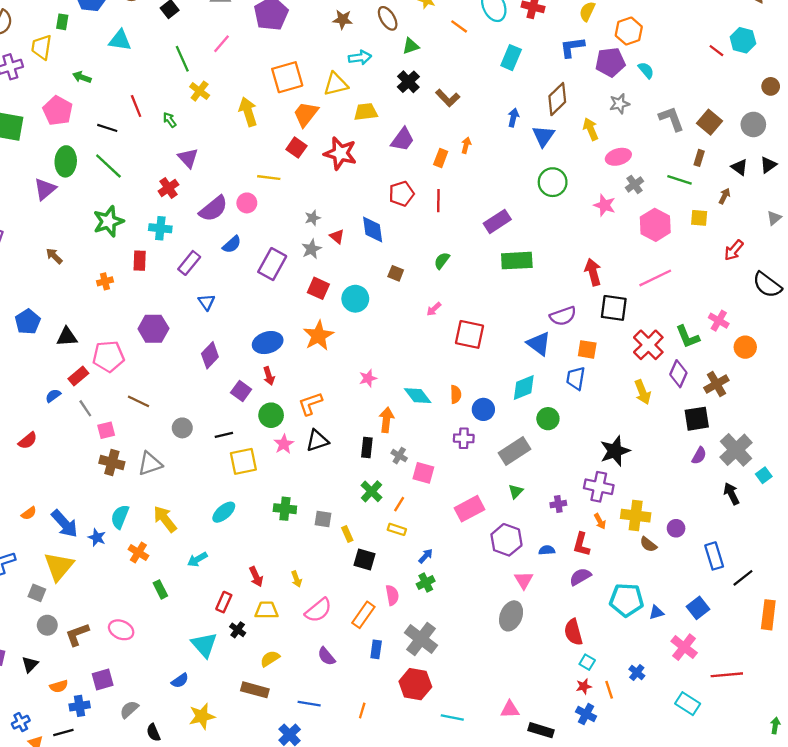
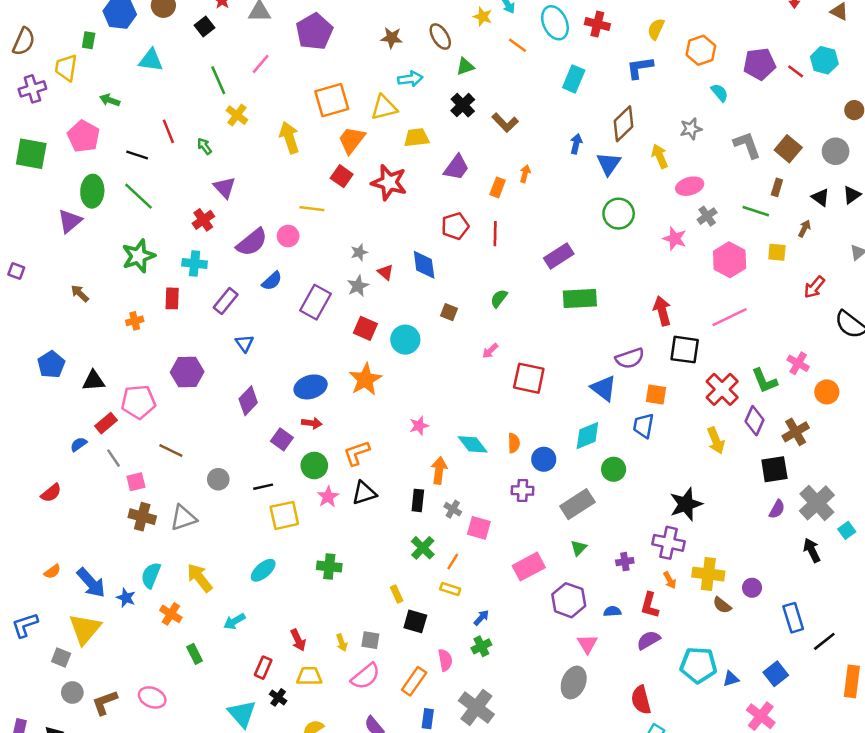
purple pentagon: (610, 62) -> (759, 64), moved
red arrow: (269, 376) -> (312, 423), turned -66
gray square: (323, 519) -> (370, 640), moved

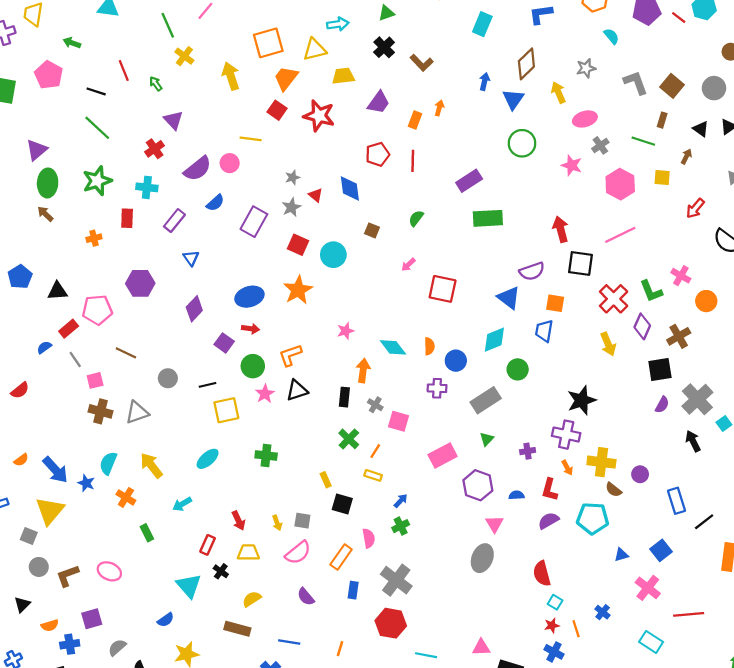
green ellipse: (92, 191) -> (48, 183), moved
cyan pentagon: (698, 665) -> (593, 518), moved

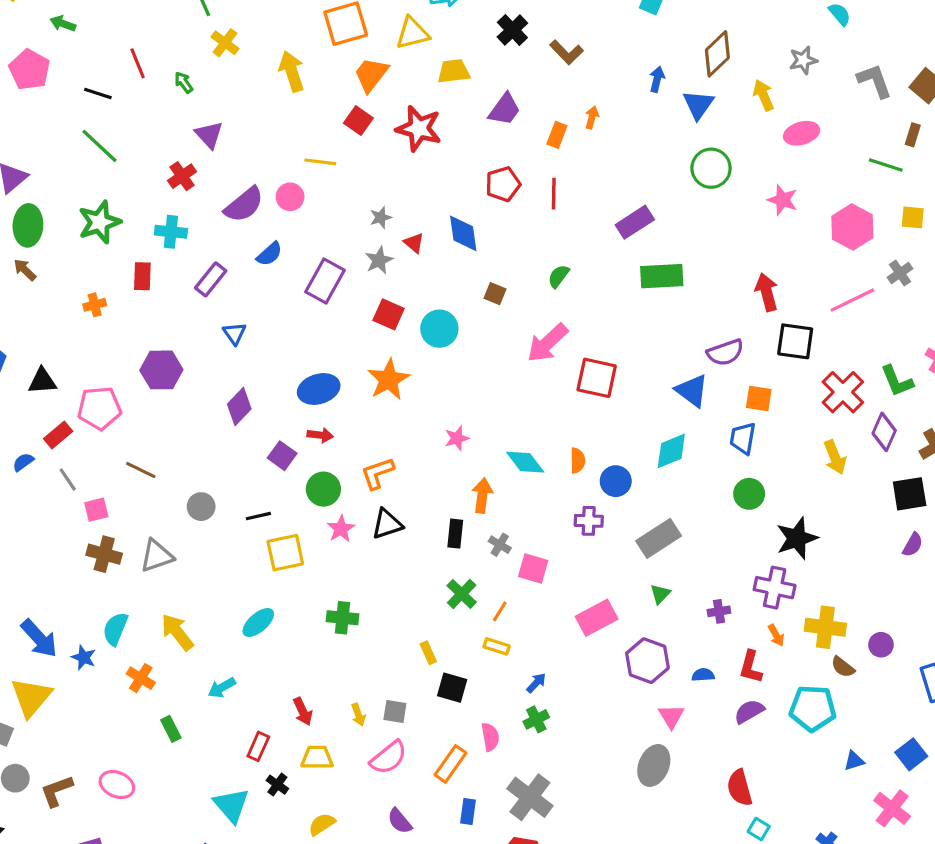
gray cross: (600, 145) -> (900, 273), moved
pink arrow: (408, 265) -> (547, 343), size x2.0
green circle: (518, 369) -> (749, 494), moved

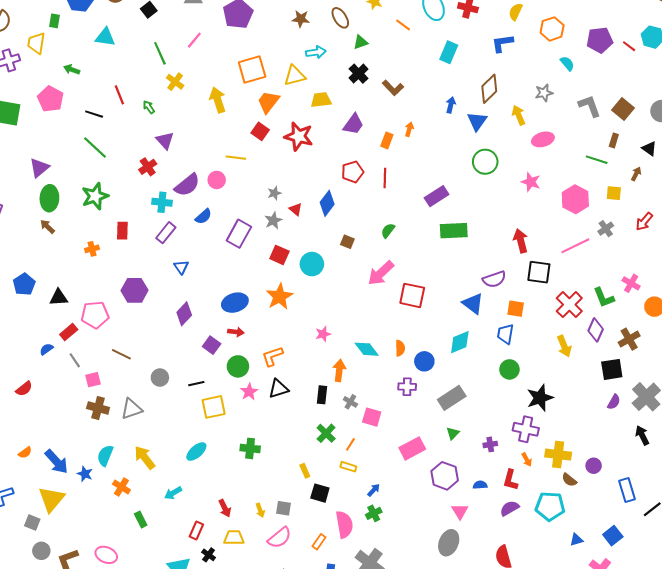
cyan cross: (171, 232) -> (162, 202), moved
blue diamond: (463, 233) -> (327, 203), turned 45
pink semicircle: (490, 737) -> (344, 524), size x1.5
orange rectangle: (451, 764) -> (319, 542), size x0.7

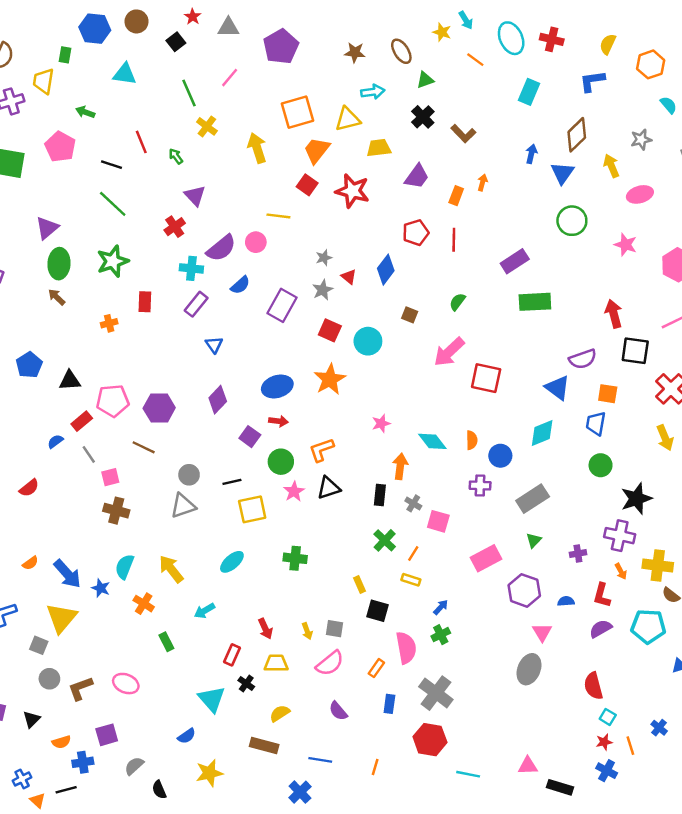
purple hexagon: (135, 290) -> (159, 408), moved
gray triangle: (132, 409) -> (183, 506), moved

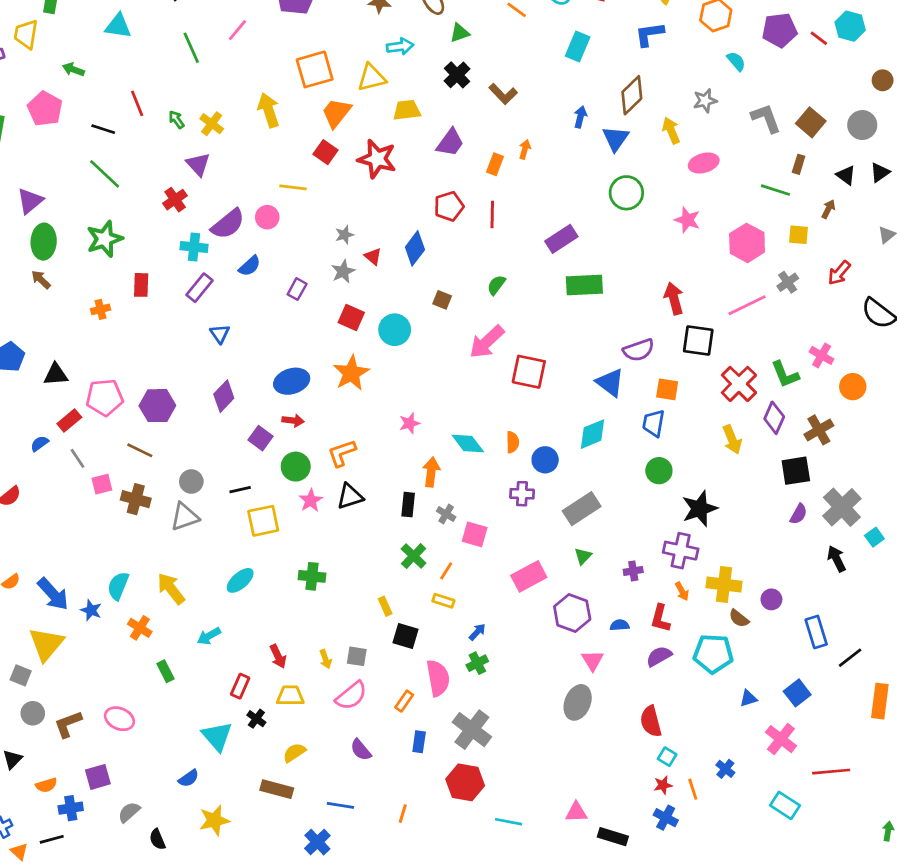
yellow cross: (207, 126) -> (212, 124), moved
purple rectangle: (282, 305) -> (297, 289), size x0.6
brown cross: (116, 511) -> (136, 499), moved

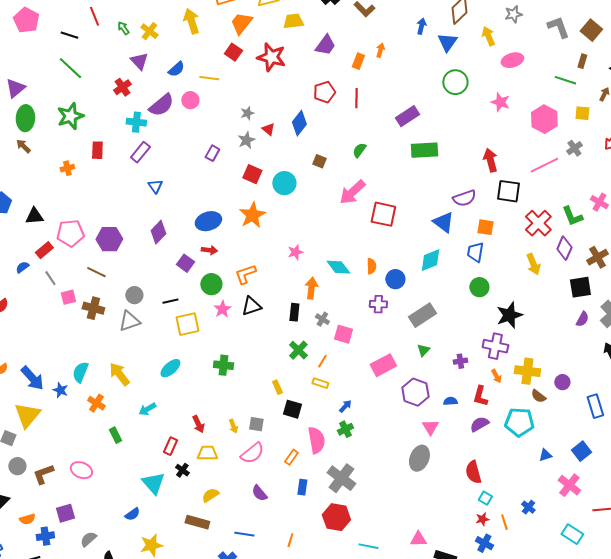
blue semicircle: (250, 266) -> (176, 69), moved

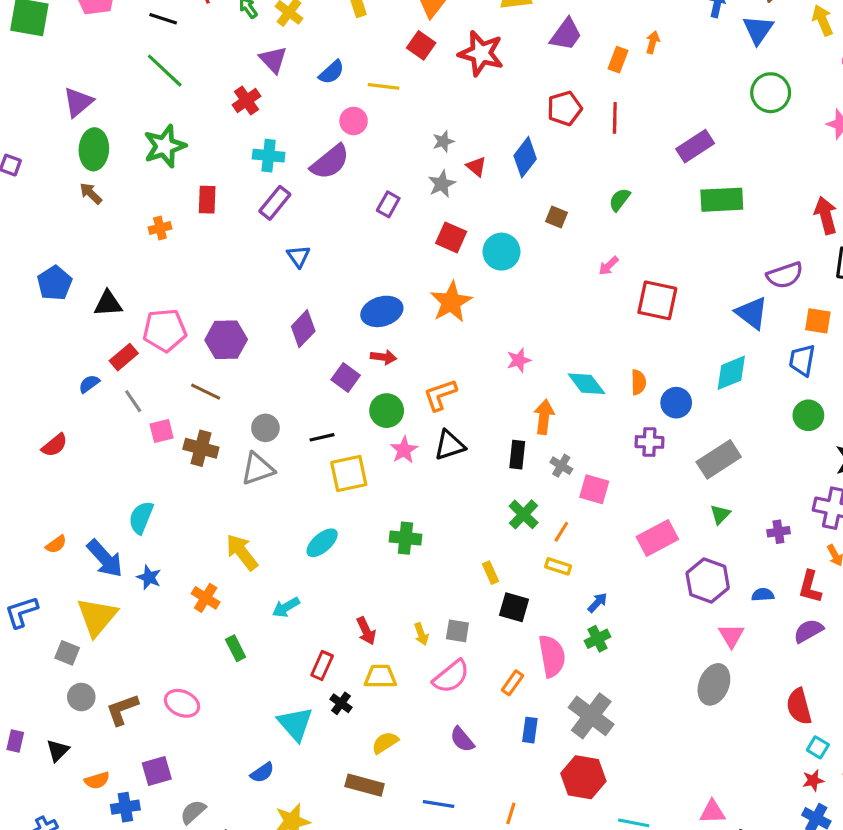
purple semicircle: (161, 105) -> (330, 162), moved
pink arrow: (352, 192) -> (609, 266), size x0.5
cyan semicircle: (80, 372) -> (141, 518), moved

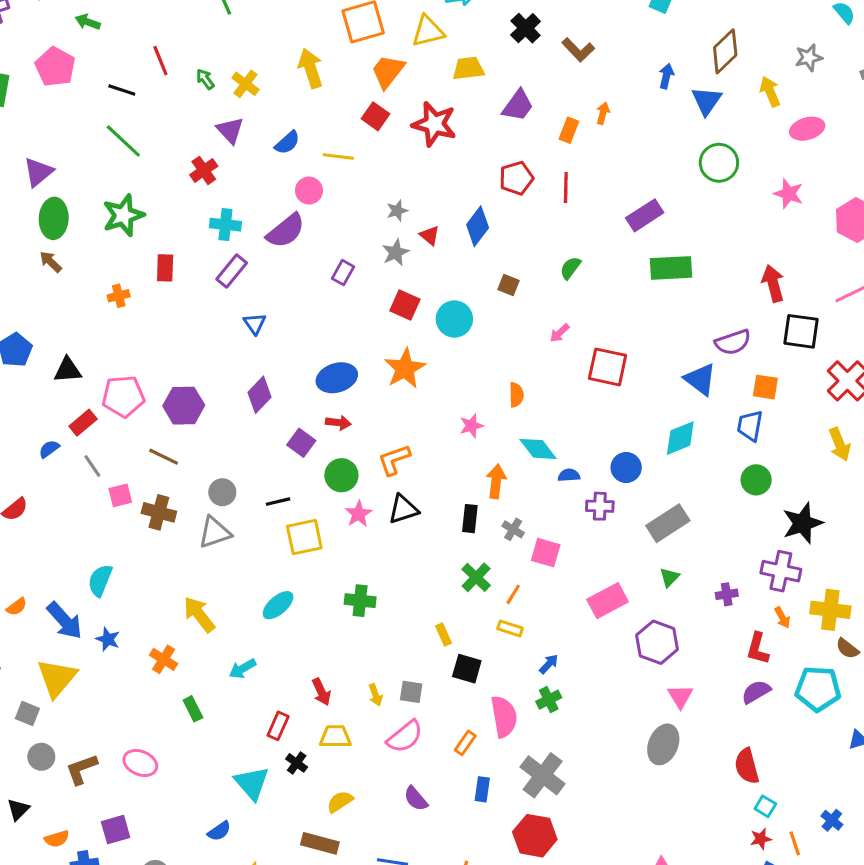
orange semicircle: (638, 382) -> (516, 395), moved
blue semicircle: (763, 595) -> (569, 475), moved

